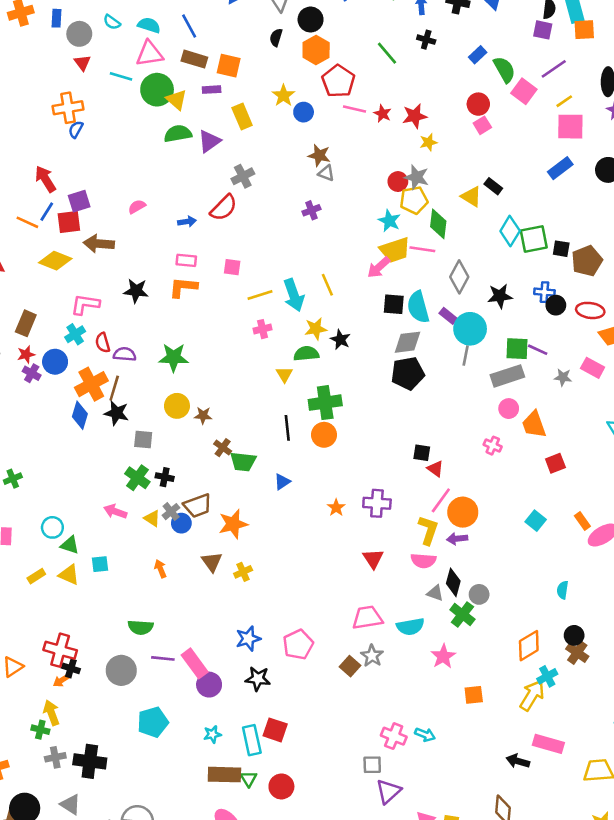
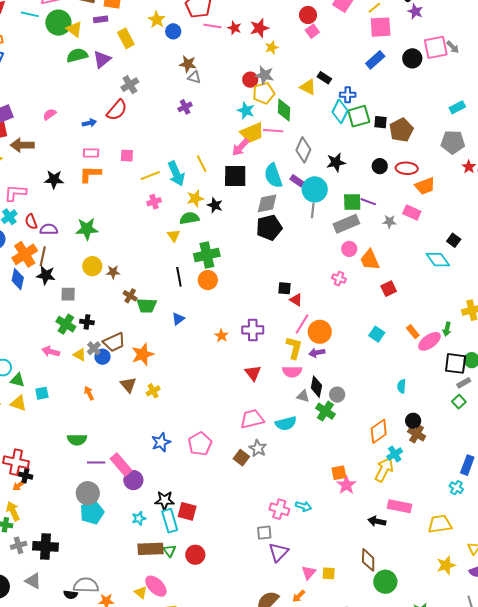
blue cross: (544, 292) -> (348, 95), moved
black square: (394, 304) -> (235, 176), moved, size x1.4
pink star: (443, 656) -> (346, 485), moved
gray circle: (121, 670) -> (88, 493), moved
black star: (258, 679) -> (165, 500), moved

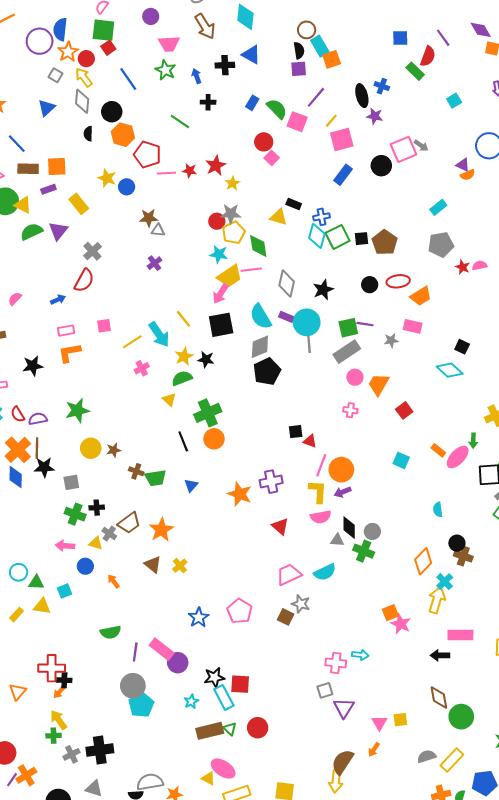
orange trapezoid: (370, 260) -> (379, 384), turned 65
orange star: (221, 336) -> (240, 494), size x1.6
blue circle: (103, 357) -> (85, 566), moved
purple line: (96, 463) -> (135, 652), turned -72

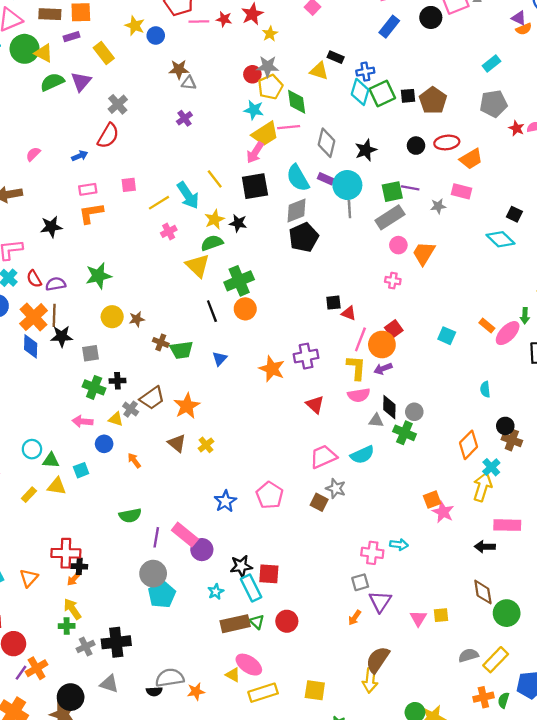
yellow triangle: (169, 400) -> (198, 266), size x1.6
red square: (404, 410) -> (394, 329), moved
orange arrow: (374, 749) -> (355, 618), moved

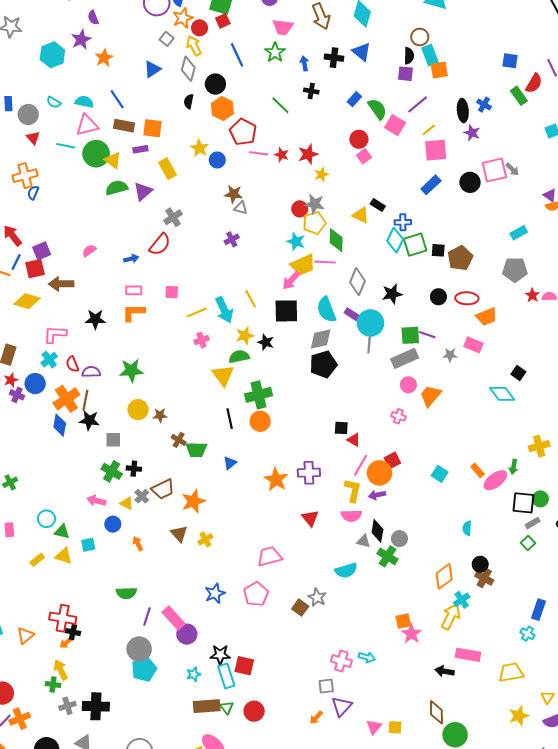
pink trapezoid: (323, 457) -> (269, 556), moved

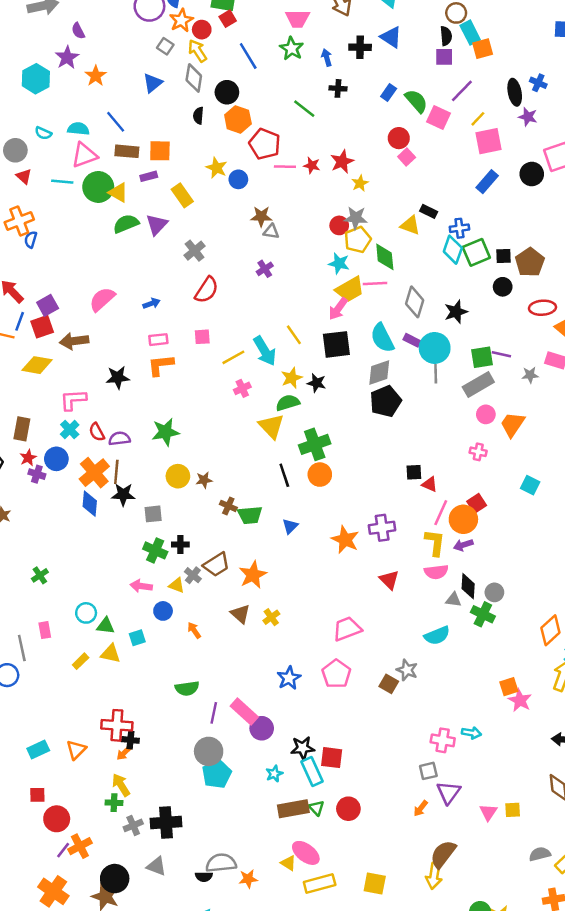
red semicircle: (160, 244) -> (207, 290), moved
pink semicircle: (89, 251) -> (102, 299), size x1.6
black circle: (438, 297) -> (503, 287), moved
cyan square: (440, 474) -> (530, 485), moved

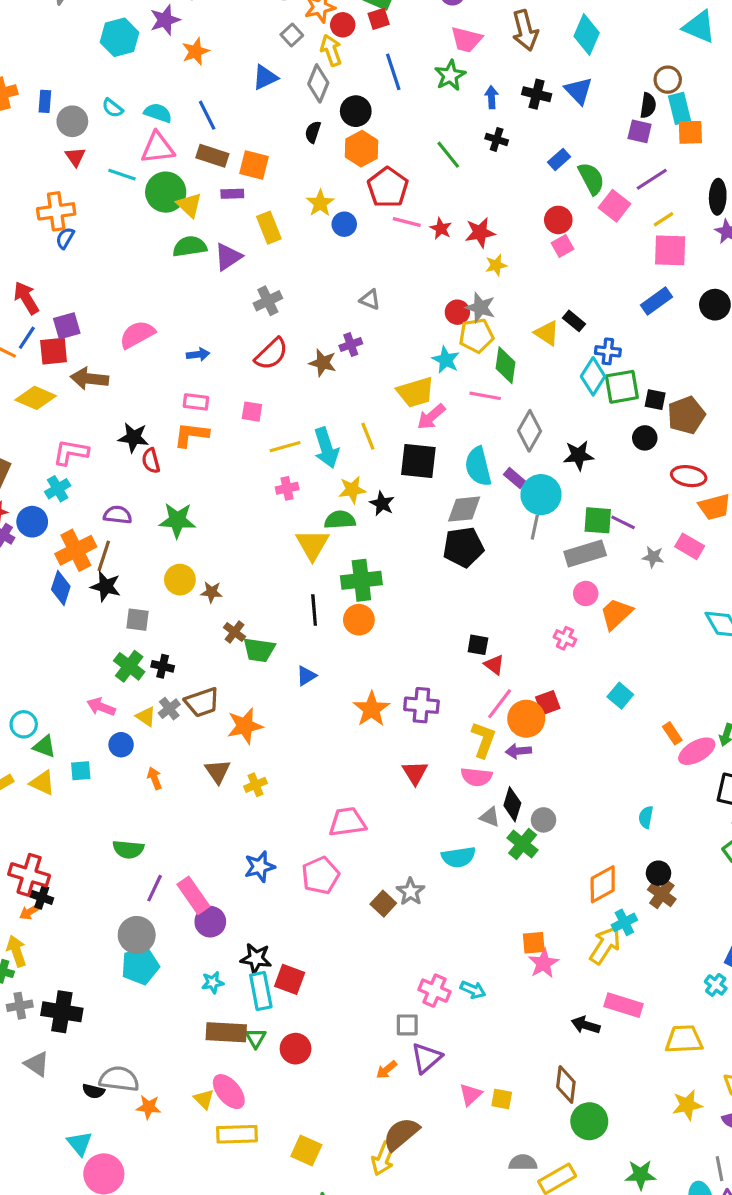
brown star: (261, 216) -> (323, 363), moved
yellow trapezoid: (350, 289) -> (416, 392), moved
red semicircle: (97, 432) -> (151, 461), moved

